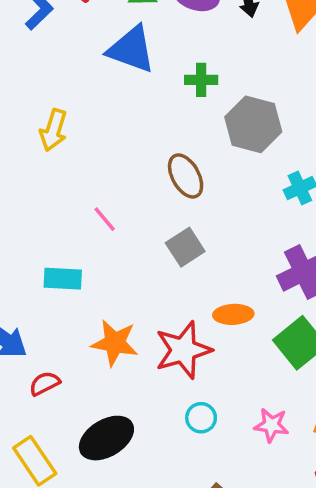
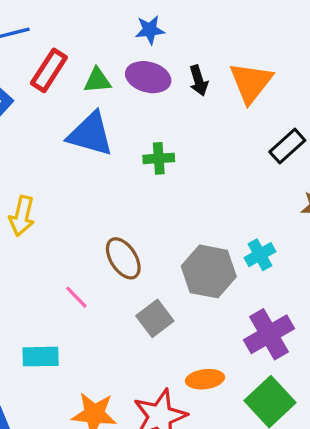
gray hexagon: (253, 124) -> (209, 271), moved
brown ellipse: (186, 176) -> (123, 258), moved

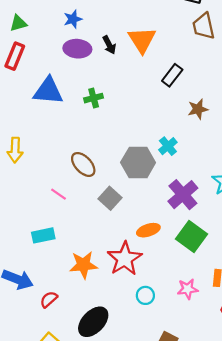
green triangle: (97, 80) -> (18, 23), moved

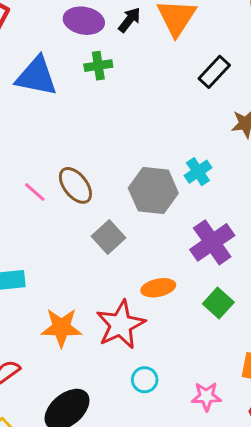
black arrow: (109, 45) -> (129, 20), turned -120
green cross: (94, 98) -> (98, 66), moved
pink line: (59, 194) -> (35, 192), moved
green square: (191, 237) -> (218, 303), size x0.7
pink star: (188, 289) -> (206, 396), moved

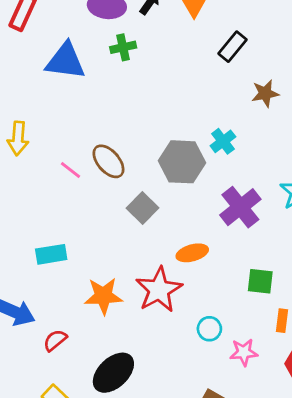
green square: (218, 303) -> (260, 281), moved, turned -32
cyan circle: (145, 380) -> (209, 329), moved

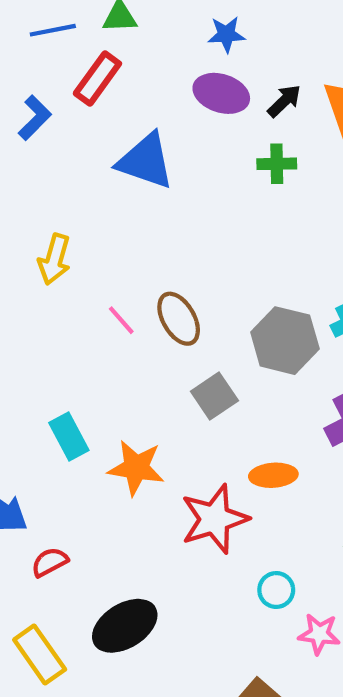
green cross: (123, 47) -> (277, 164), moved
cyan rectangle: (51, 254) -> (69, 437), turned 60
orange star: (103, 296) -> (136, 468), moved

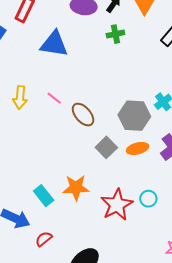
pink line: (121, 320) -> (54, 98), moved
cyan rectangle: (69, 437) -> (44, 196), moved
orange ellipse: (273, 475) -> (138, 148), moved
cyan circle: (276, 590) -> (148, 199), moved

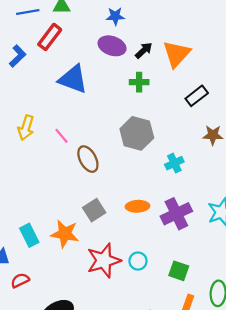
gray hexagon: (134, 116) -> (137, 133), moved
gray square: (106, 147) -> (94, 210), moved

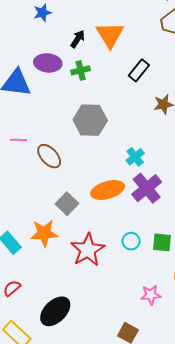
purple ellipse: (112, 46) -> (48, 63), moved
pink line: (61, 136) -> (18, 140), turned -35
cyan cross: (174, 163) -> (135, 157), moved
orange ellipse: (137, 206) -> (108, 190), size x1.4
cyan circle: (138, 261) -> (131, 241), moved

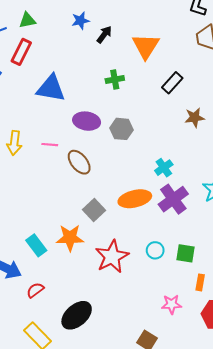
black arrow: (78, 39) -> (104, 34), moved
purple ellipse: (48, 63) -> (87, 121), moved
gray hexagon: (90, 120) -> (121, 129), size x0.7

